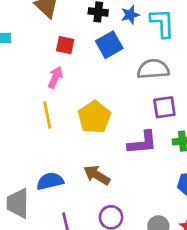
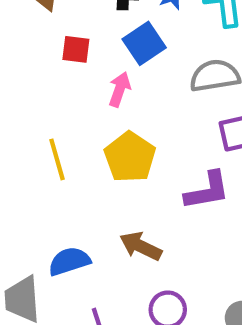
pink arrow: (55, 77) -> (120, 89), moved

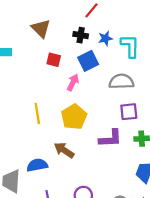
brown arrow: (141, 246) -> (64, 150), moved

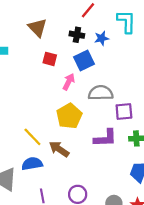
cyan L-shape: (130, 46) -> (126, 22), moved
gray semicircle: (121, 82) -> (101, 93), moved
yellow line: (37, 113) -> (32, 137), moved, turned -36

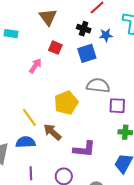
pink arrow: (69, 82) -> (35, 66), moved
purple L-shape: (105, 138) -> (84, 149), moved

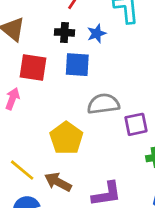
red square: (55, 48) -> (33, 67), size x1.5
blue square: (87, 53) -> (77, 65), turned 36

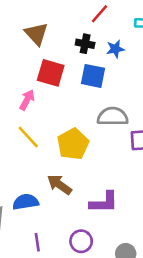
yellow line: (22, 170) -> (28, 137), moved

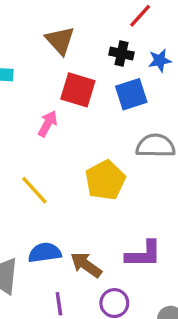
blue square: (93, 76) -> (131, 94), turned -30
yellow line: (28, 137) -> (34, 190), moved
brown arrow: (59, 185) -> (86, 265), moved

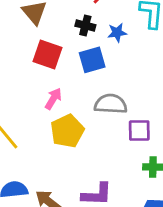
pink arrow: (48, 124) -> (53, 99), moved

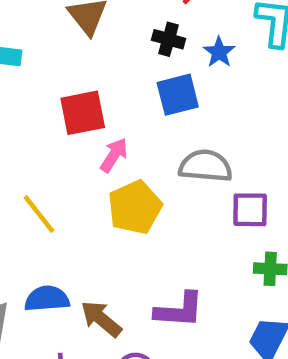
blue star: (117, 33) -> (219, 52), turned -30
red square: (47, 54) -> (83, 113), moved, turned -32

